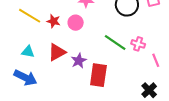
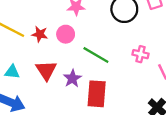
green line: (115, 42) -> (96, 55), moved
red triangle: (57, 52) -> (46, 70), turned -30

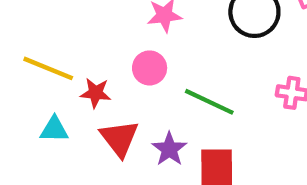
red star: (40, 34) -> (96, 93), moved
cyan triangle: (12, 72) -> (54, 129), moved

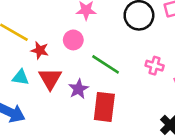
cyan triangle: (54, 129) -> (20, 77), moved

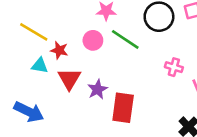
green line: (106, 64) -> (125, 39), moved
cyan triangle: (20, 77) -> (40, 66), moved

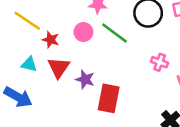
cyan triangle: (40, 66) -> (29, 64), moved
purple star: (97, 89) -> (85, 79), turned -30

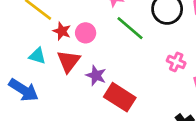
pink circle: (83, 32) -> (86, 33), moved
red rectangle: (109, 98) -> (120, 97), turned -72

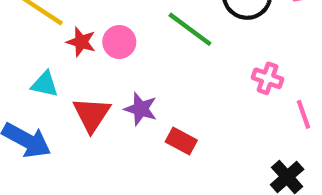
red triangle: (69, 61) -> (92, 115), moved
red rectangle: (120, 97) -> (181, 141), size x0.6

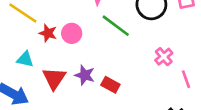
pink cross: (268, 78) -> (164, 57), turned 30
red rectangle: (181, 141) -> (110, 85), moved

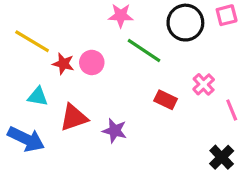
purple star: (85, 75) -> (115, 131), moved
red triangle: (54, 78) -> (74, 118), turned 40
red rectangle: (110, 85) -> (166, 100), moved

